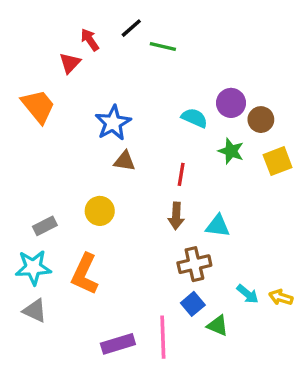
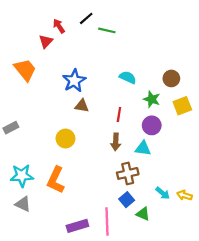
purple circle: (231, 103) -> (152, 125), moved
gray rectangle: (45, 226) -> (11, 128), moved

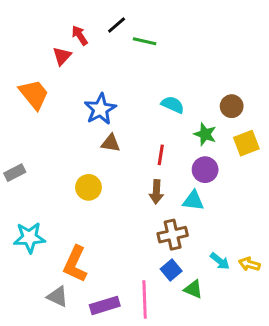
orange L-shape: (56, 180) -> (75, 264), moved
gray triangle: (23, 204) -> (58, 297), moved

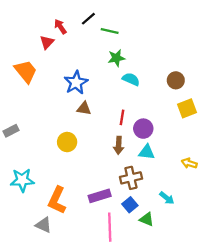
green star: (205, 134) -> (116, 58), moved, turned -30
purple circle: (205, 170) -> (143, 129), moved
yellow arrow: (249, 264) -> (189, 163), moved
purple rectangle: (105, 305) -> (100, 196), moved

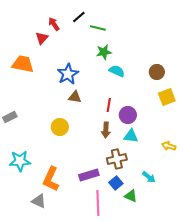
orange trapezoid: (26, 71) -> (23, 64), turned -40

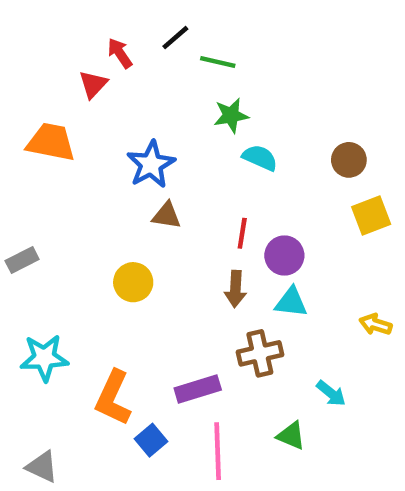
blue square: (116, 183) -> (151, 440), moved
gray triangle: (39, 201) -> (42, 467), moved

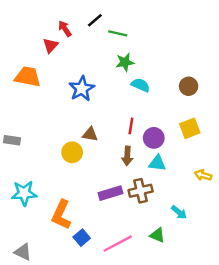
brown triangle: (167, 215) -> (90, 134), moved
yellow square: (371, 215) -> (190, 128), moved
gray rectangle: (22, 260) -> (12, 140), turned 35
purple rectangle: (198, 389) -> (110, 193), moved
pink line: (218, 451) -> (118, 244), turned 64

